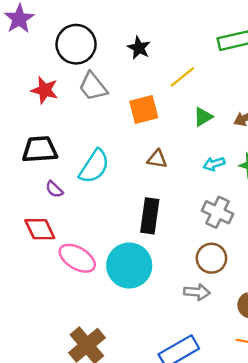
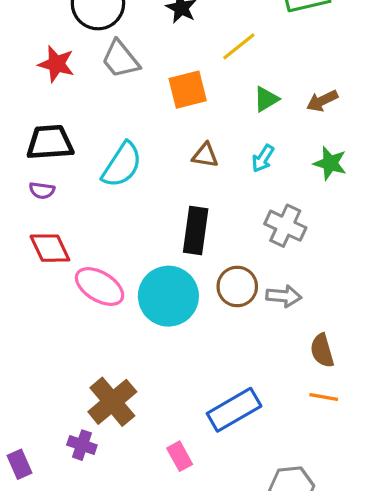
cyan arrow: (214, 164) -> (263, 158), moved, turned -40
purple semicircle: (54, 189) -> (42, 190), moved, turned -36
brown circle: (211, 258) -> (237, 287), moved
gray arrow: (197, 292) -> (284, 296), moved

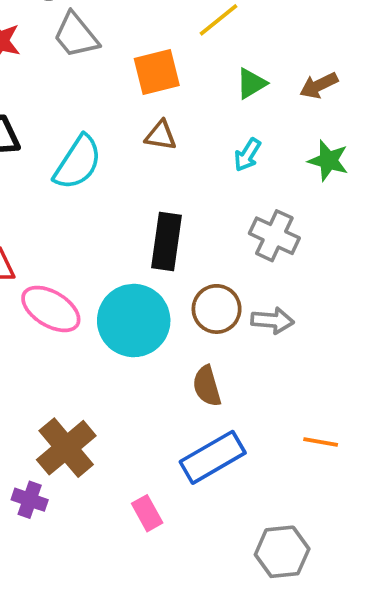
brown triangle: (205, 155) -> (161, 136), moved
brown semicircle: (322, 351) -> (207, 386), moved

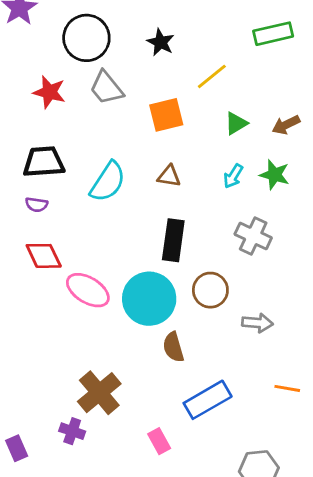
brown triangle: (161, 136) -> (169, 176), moved
green star: (328, 161) -> (275, 175), moved
gray arrow: (272, 321) -> (257, 323), moved
brown semicircle: (207, 386) -> (173, 347), moved

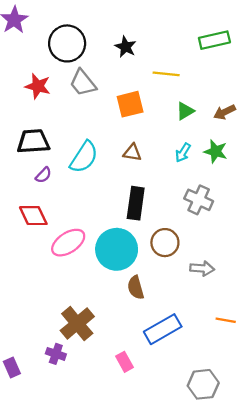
yellow line: (212, 76) -> (166, 74), turned 45
purple semicircle: (37, 205) -> (43, 175), moved, turned -54
pink ellipse: (88, 290) -> (68, 243), turned -64

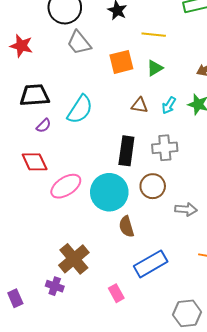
red star: (38, 86) -> (21, 46), moved
green triangle: (185, 111) -> (155, 68), moved
brown triangle: (132, 153) -> (140, 105), moved
gray cross: (199, 200) -> (165, 148), moved, turned -30

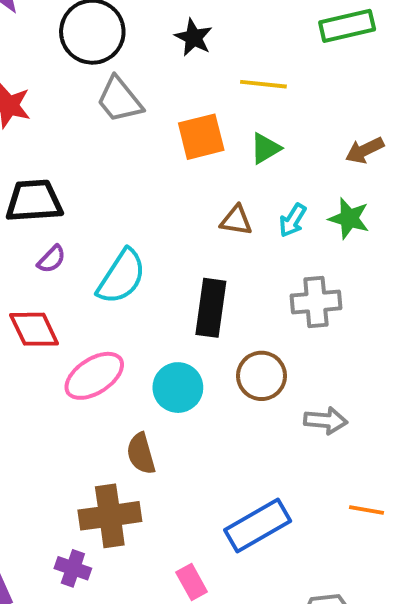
cyan semicircle: (80, 109) -> (122, 277), moved
gray cross: (165, 148) -> (316, 302), moved
cyan circle: (109, 192) -> (178, 388), size x0.7
brown semicircle: (126, 227) -> (141, 454), moved
brown cross: (74, 259) -> (110, 516), turned 32

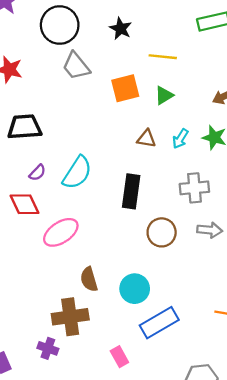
purple semicircle: (52, 259) -> (37, 173), moved
cyan circle: (178, 388) -> (135, 289), moved
gray arrow: (326, 421) -> (210, 230), moved

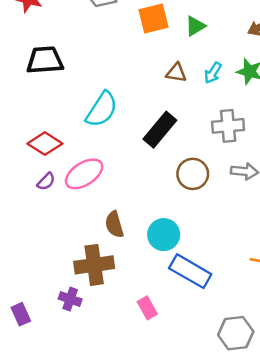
purple semicircle: (37, 173) -> (46, 181), moved
black rectangle: (131, 191) -> (160, 130), turned 32
red diamond: (25, 204) -> (45, 144), turned -32
blue rectangle: (159, 323) -> (190, 271), turned 60

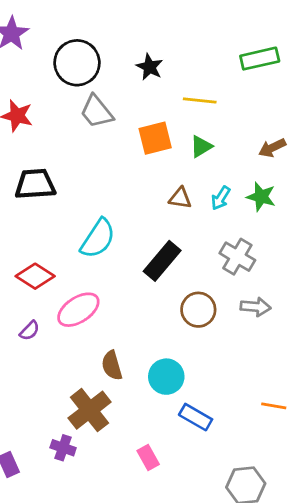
gray cross: (228, 126) -> (237, 257), turned 36
purple semicircle: (46, 181) -> (30, 331), moved
brown cross: (94, 265) -> (90, 410), turned -30
blue rectangle: (190, 271) -> (196, 417), size x0.7

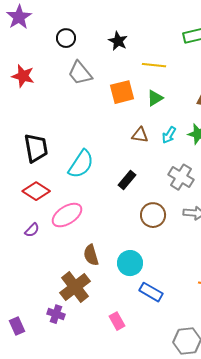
black circle: (77, 63) -> (66, 38), size x0.6
black trapezoid: (35, 184) -> (36, 148), moved, turned 84
black rectangle: (162, 261) -> (127, 180), size x0.7

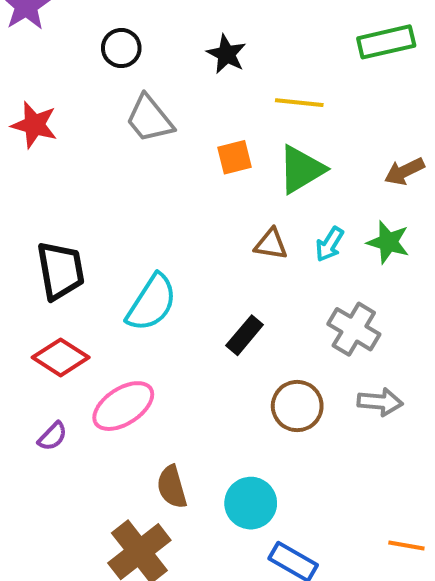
orange square: (122, 92) -> (235, 157), size x0.7
green triangle: (155, 98) -> (301, 169), size x1.5

